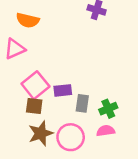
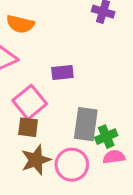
purple rectangle: (63, 90) -> (62, 72), moved
gray rectangle: (82, 103) -> (86, 124), size x1.5
green cross: (108, 109) -> (106, 137), moved

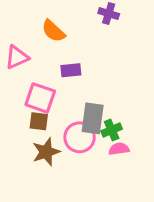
orange semicircle: (20, 24) -> (53, 31), moved, turned 30
pink square: (30, 102) -> (40, 98), turned -32
pink circle: (72, 165) -> (80, 137), moved

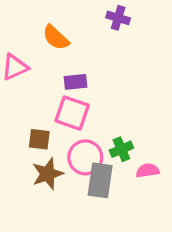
pink square: (40, 98) -> (72, 113), moved
gray rectangle: (93, 118) -> (100, 180), moved
pink semicircle: (119, 149) -> (148, 171), moved

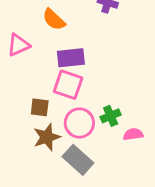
purple rectangle: (75, 82) -> (71, 58), size x1.4
gray rectangle: (100, 180) -> (78, 160), moved, turned -56

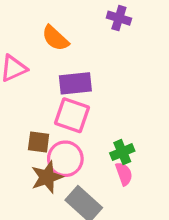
pink circle: (79, 123) -> (65, 159), moved
pink semicircle: (133, 134) -> (124, 174), moved, turned 78

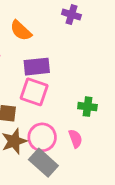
green cross: (122, 152) -> (87, 107), moved, turned 30
pink circle: (65, 159) -> (42, 137), moved

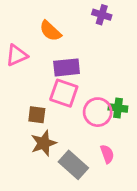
pink circle: (42, 137) -> (98, 112), moved
pink semicircle: (75, 139) -> (107, 154), moved

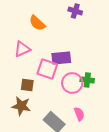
pink triangle: (17, 55) -> (22, 49), moved
purple rectangle: (67, 67) -> (61, 58), moved
brown star: (44, 143) -> (21, 106), moved, turned 30

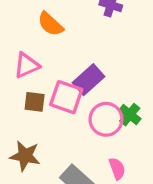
purple rectangle: (61, 58) -> (89, 80), turned -36
green cross: (87, 80) -> (130, 115), turned 32
brown square: (27, 85) -> (35, 102), moved

